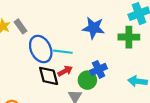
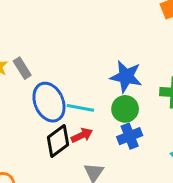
black diamond: (49, 76) -> (58, 141), turned 65
green circle: (87, 80) -> (125, 109), moved

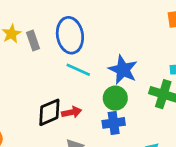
blue ellipse: (49, 102) -> (70, 35), moved
cyan line: (80, 108) -> (78, 70), moved

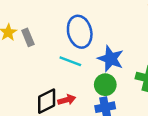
blue ellipse: (70, 35) -> (80, 32), moved

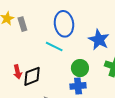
blue star: (111, 59) -> (99, 40), moved
red arrow: (67, 100) -> (18, 72), moved, turned 88

